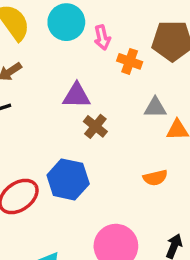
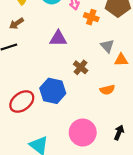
gray triangle: (155, 108) -> (107, 46), turned 48
brown cross: (95, 126) -> (81, 67), moved

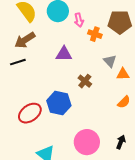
brown arrow: (16, 24) -> (25, 40), size x1.5
orange semicircle: (107, 90) -> (124, 102), moved, turned -32

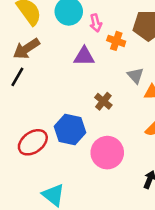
purple triangle: (64, 54) -> (84, 56), moved
black line: (18, 62) -> (17, 77), turned -42
pink circle: (87, 142) -> (107, 153), moved

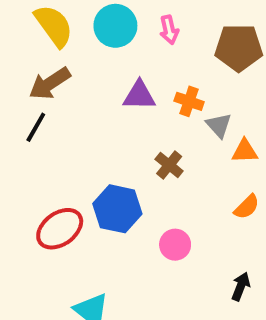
pink arrow: (96, 23) -> (169, 30), moved
orange cross: (116, 41) -> (189, 101), moved
pink circle: (107, 153) -> (175, 245), size x0.6

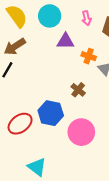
pink arrow: (169, 30) -> (87, 18), moved
purple triangle: (139, 95) -> (65, 41), moved
pink circle: (175, 245) -> (81, 132), size x1.6

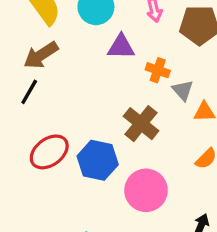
brown cross: (78, 90) -> (141, 124), size x1.5
red ellipse: (20, 124) -> (49, 152), moved

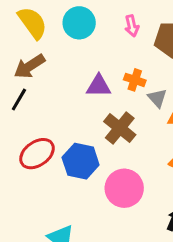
purple triangle: (121, 47) -> (99, 86), moved

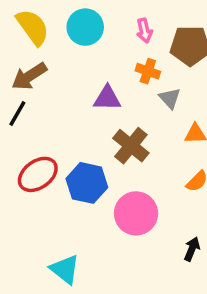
orange cross: (135, 80) -> (148, 71), moved
gray triangle: (157, 98) -> (170, 98), moved

